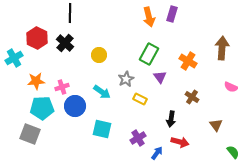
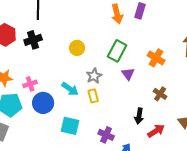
black cross: (65, 43) -> (33, 40), turned 30
yellow circle: (99, 55) -> (77, 48), moved
yellow rectangle: (140, 99) -> (93, 96), moved, turned 48
purple cross: (138, 138) -> (106, 135), turned -35
red arrow: (180, 142) -> (156, 131), moved, turned -48

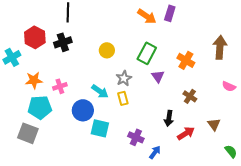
orange arrow: (117, 14) -> (147, 16), turned -42
blue circle: (43, 103) -> (83, 110), moved

